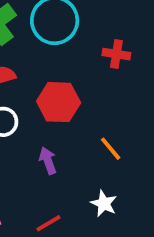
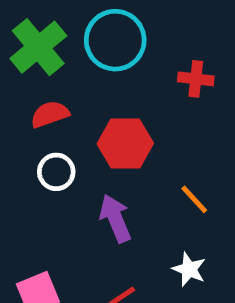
purple arrow: (48, 161) -> (115, 218), size x1.4

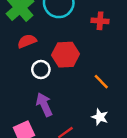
white circle: (56, 172) -> (41, 70), moved
purple arrow: (115, 218) -> (44, 105), moved

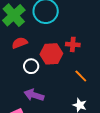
red cross: (100, 21) -> (73, 44), moved
purple arrow: (44, 105) -> (34, 95), turned -48

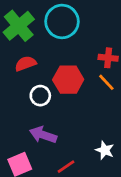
red cross: (73, 44) -> (108, 58), moved
orange line: (81, 76) -> (106, 82), moved

